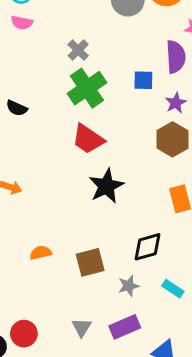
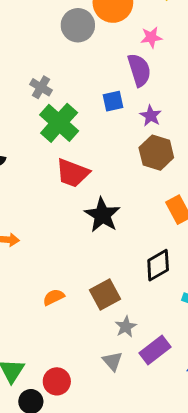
gray star: (129, 286) -> (126, 327), moved

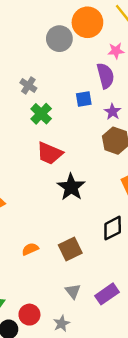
green cross: (59, 123) -> (41, 114), size x0.7
gray star: (126, 327) -> (62, 323), moved
gray triangle: (112, 361) -> (73, 291), moved

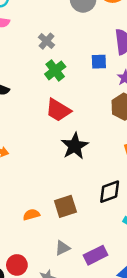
orange semicircle: (30, 249) -> (31, 215), moved
gray triangle: (73, 291) -> (62, 248), turned 35

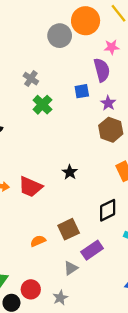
red trapezoid: (58, 110) -> (30, 187), moved
black star: (75, 146) -> (70, 172), size x0.6
purple rectangle: (95, 255) -> (92, 250), moved

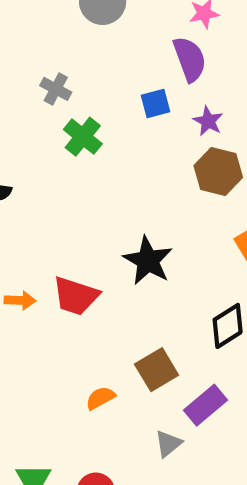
black star: (70, 172) -> (148, 261), size x1.6

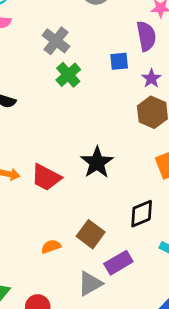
gray cross: (56, 89) -> (56, 41), size x1.4
brown square: (157, 370) -> (91, 234), turned -32
gray triangle: (168, 444) -> (90, 284), size x1.4

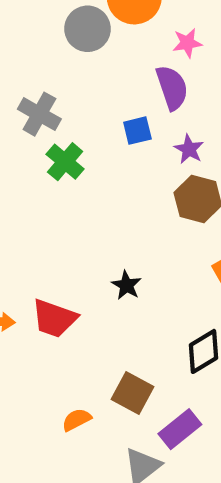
black star: (97, 162) -> (126, 285), size x0.6

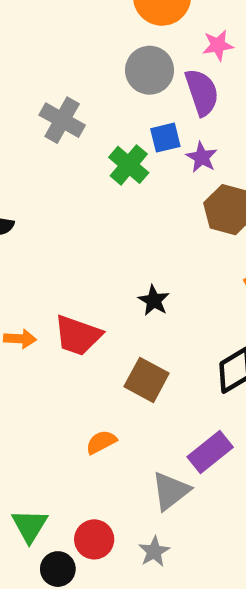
gray circle: (88, 29) -> (150, 70), moved
purple star: (189, 149) -> (202, 157), moved
green cross: (65, 162) -> (129, 165), moved
brown square: (132, 393) -> (147, 380), moved

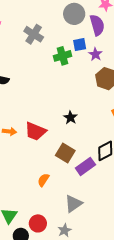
green cross: (129, 165) -> (63, 56), turned 30
orange semicircle: (101, 442) -> (43, 180), turned -32
purple rectangle: (210, 452) -> (85, 166), moved

